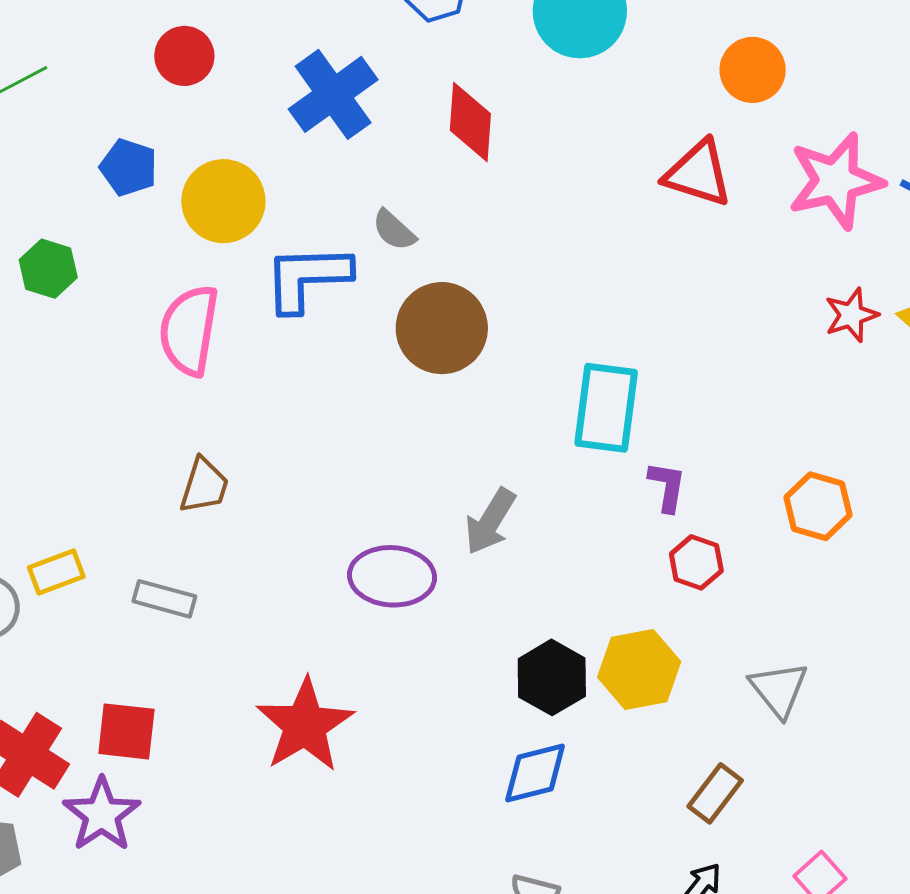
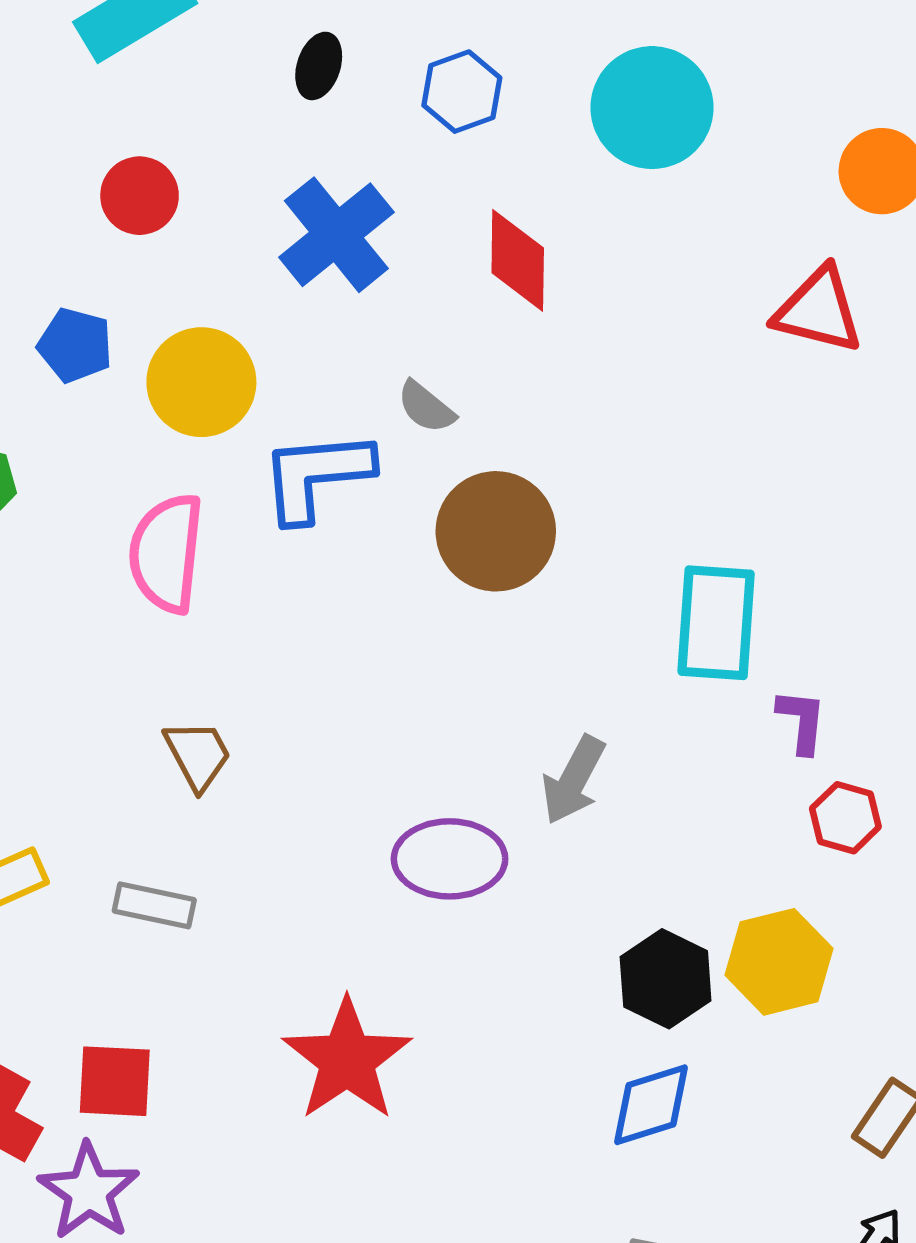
brown trapezoid: (204, 486) -> (198, 755), turned -42

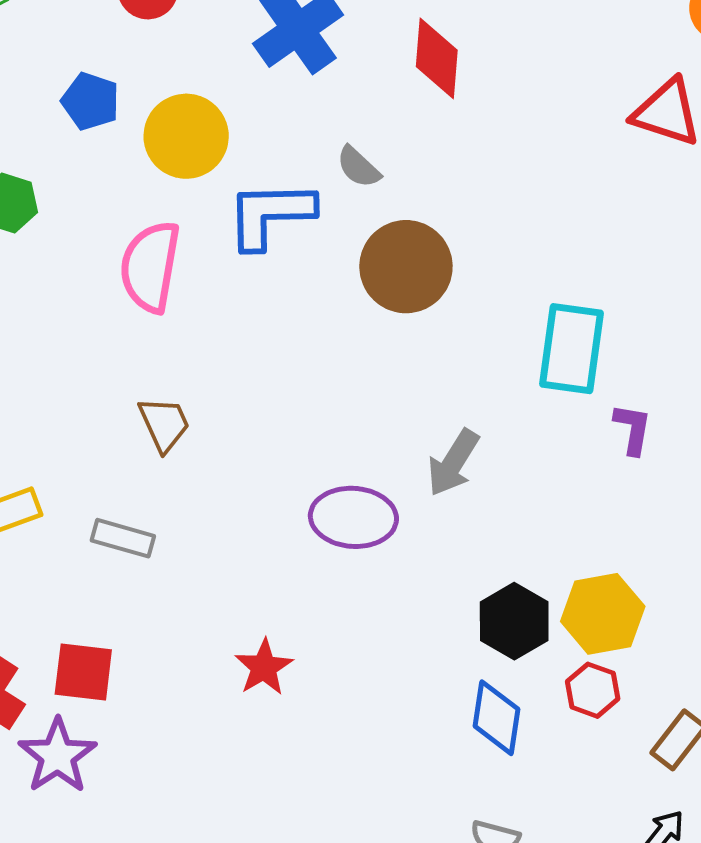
red hexagon: (845, 818) -> (593, 690), moved
red star: (347, 1060) -> (264, 667), size x0.6
blue diamond: (651, 1105) -> (496, 718), turned -68

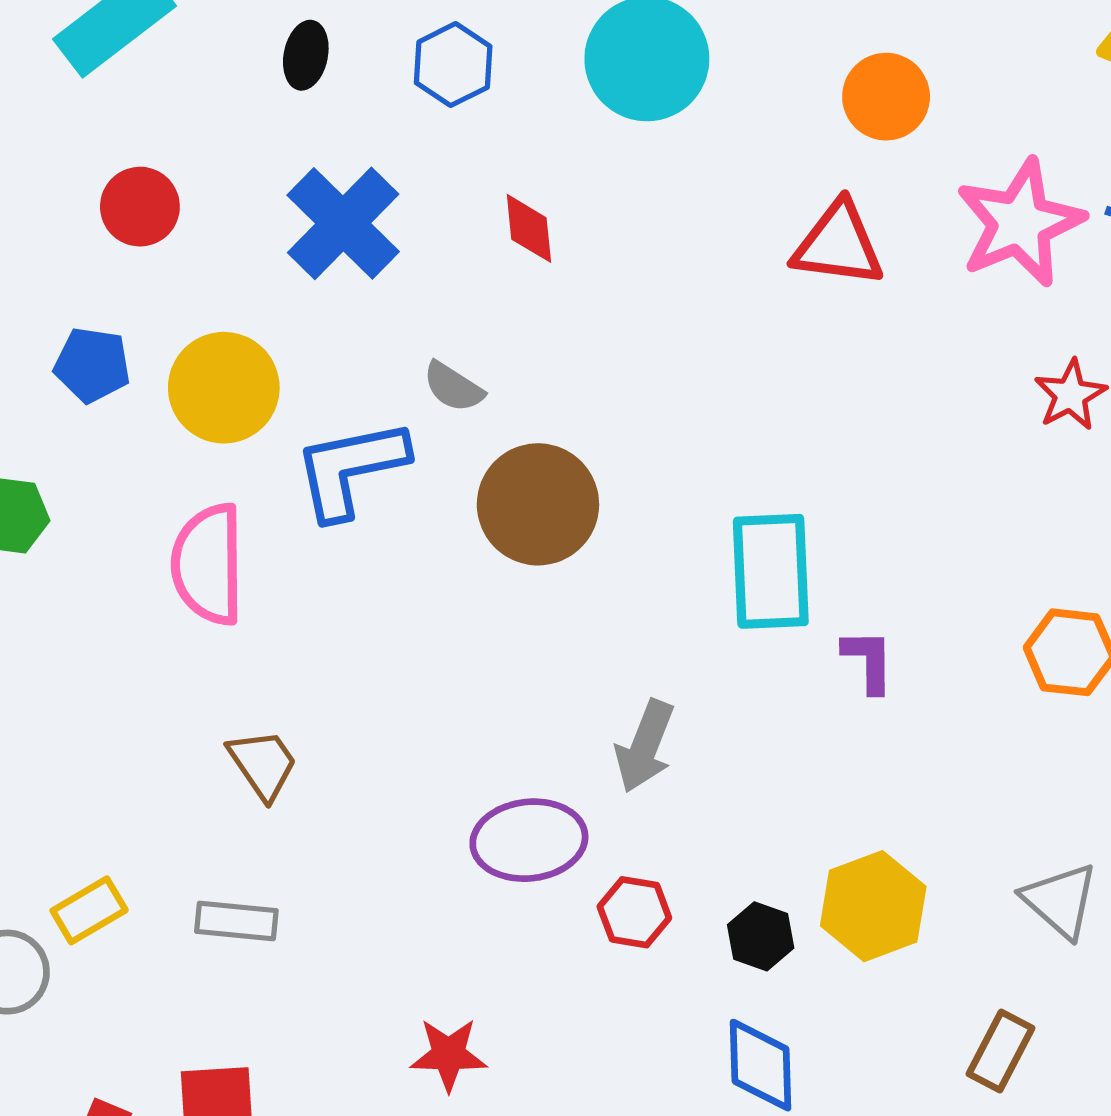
red diamond: (437, 58) -> (529, 228), size x0.7
black hexagon: (514, 621) -> (761, 936), size x0.7
red star: (264, 667) -> (449, 1054), turned -30
red hexagon: (593, 690) -> (634, 912), moved

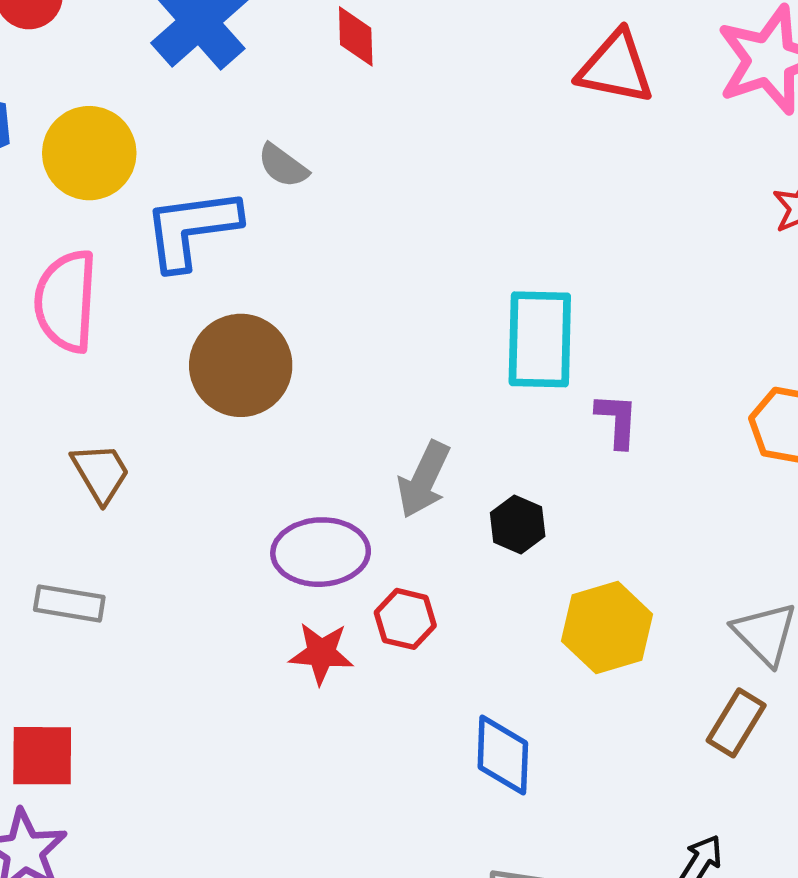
brown circle: (538, 504) -> (241, 365), moved
black hexagon: (761, 936) -> (518, 524), moved
brown rectangle: (1001, 1051) -> (736, 723), moved
red star: (449, 1054) -> (321, 653), moved

